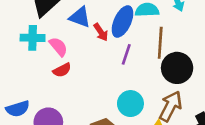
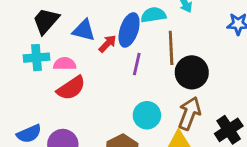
red arrow: (101, 32) -> (108, 44), turned -96
pink semicircle: (58, 47) -> (65, 64), turned -45
red semicircle: (62, 70) -> (71, 88), size x1.5

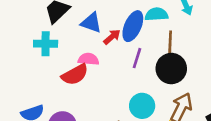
pink semicircle: (65, 64) -> (88, 59), moved
black circle: (192, 72) -> (171, 69), moved

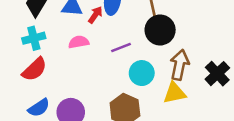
purple line: (137, 58) -> (121, 47), moved, turned 66
red semicircle: (75, 75) -> (34, 69), moved

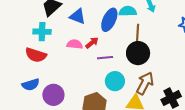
red arrow: (95, 15) -> (92, 43), moved
red semicircle: (34, 69) -> (36, 55), turned 45

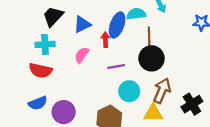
blue triangle: (77, 16) -> (82, 24), turned -42
red arrow: (92, 43) -> (105, 40), moved, turned -48
pink semicircle: (75, 44) -> (82, 55), turned -56

